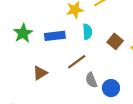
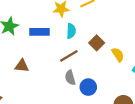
brown line: (77, 62) -> (69, 56), moved
brown triangle: (40, 73) -> (22, 66), turned 32

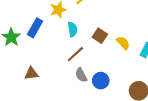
blue rectangle: (40, 32) -> (35, 28), moved, turned -48

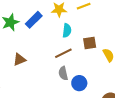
brown square: (100, 36) -> (90, 43), turned 32
brown triangle: (31, 73) -> (19, 60), turned -32

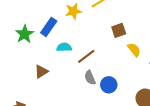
cyan semicircle: (67, 30) -> (64, 47), moved, turned -88
brown square: (90, 43) -> (119, 30), moved

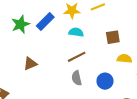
cyan semicircle: (64, 47) -> (76, 32), moved
yellow semicircle: (134, 50) -> (124, 59), turned -56
blue circle: (109, 85) -> (105, 81), moved

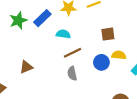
cyan semicircle: (76, 32) -> (63, 34), moved
brown triangle: (30, 64) -> (26, 67), moved
blue circle: (105, 81) -> (101, 62), moved

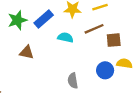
brown line: (73, 53) -> (94, 29), moved
brown triangle: (26, 67) -> (27, 52), moved, turned 32

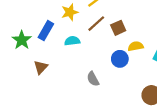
brown triangle: (27, 52) -> (41, 67), turned -40

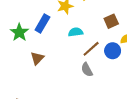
brown line: (96, 24) -> (91, 49), moved
cyan semicircle: (72, 41) -> (76, 32), moved

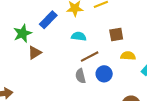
green star: (19, 32) -> (22, 33), moved
blue circle: (113, 51) -> (104, 74), moved

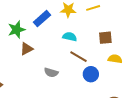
brown line: (90, 57) -> (78, 57), turned 54
gray semicircle: (80, 76) -> (51, 72), moved, turned -64

